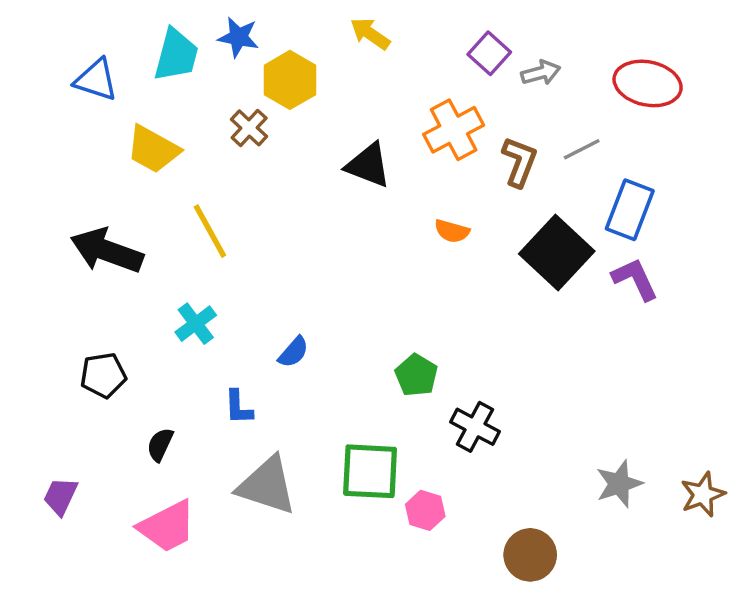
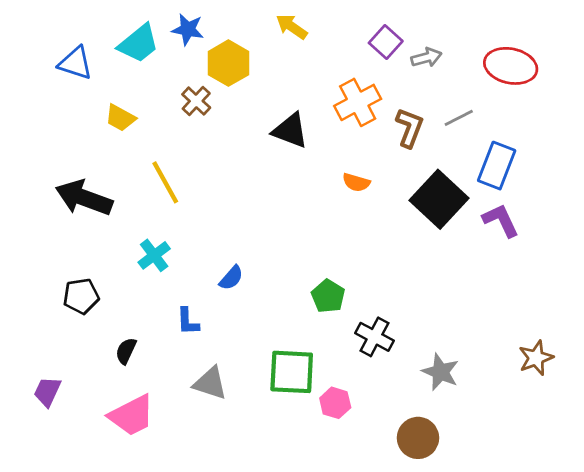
cyan trapezoid: (176, 55) -> (139, 43), turned 36
yellow trapezoid: (153, 149) -> (120, 118), size x0.7
gray star: (619, 484) -> (440, 372), moved, turned -30
gray triangle: (267, 486) -> (210, 383), size x0.7
brown star: (703, 494) -> (536, 358), moved

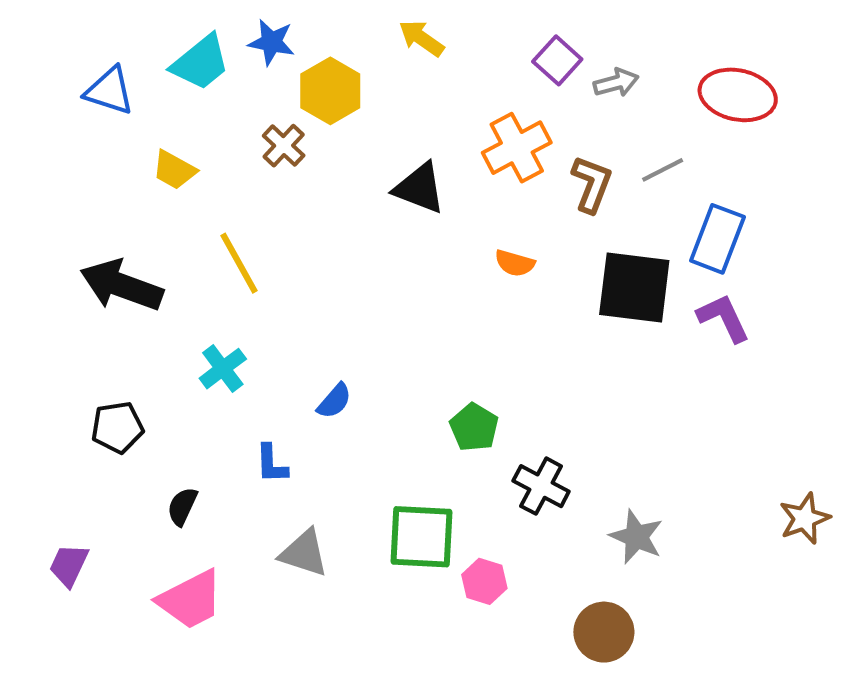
black square: (439, 199) -> (634, 287), turned -36
brown star: (536, 358) -> (805, 519), moved

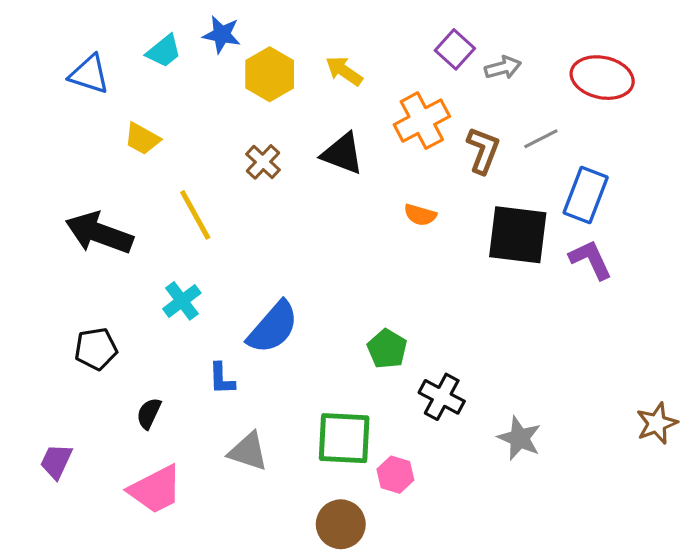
yellow arrow: (421, 38) -> (344, 71), moved
cyan trapezoid: (201, 62) -> (164, 51), size x0.7
brown cross: (284, 146) -> (263, 162), moved
blue semicircle: (334, 401) -> (273, 327), size x1.8
brown circle: (604, 632) -> (341, 524), moved

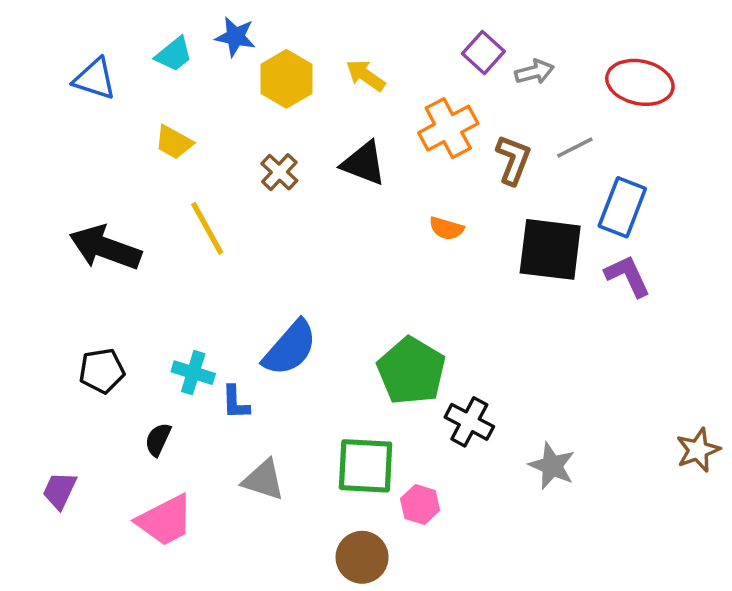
yellow trapezoid: (142, 139) -> (174, 142), moved
cyan cross: (182, 301) -> (193, 373), moved, turned -36
green pentagon: (387, 349) -> (411, 371), size x1.6

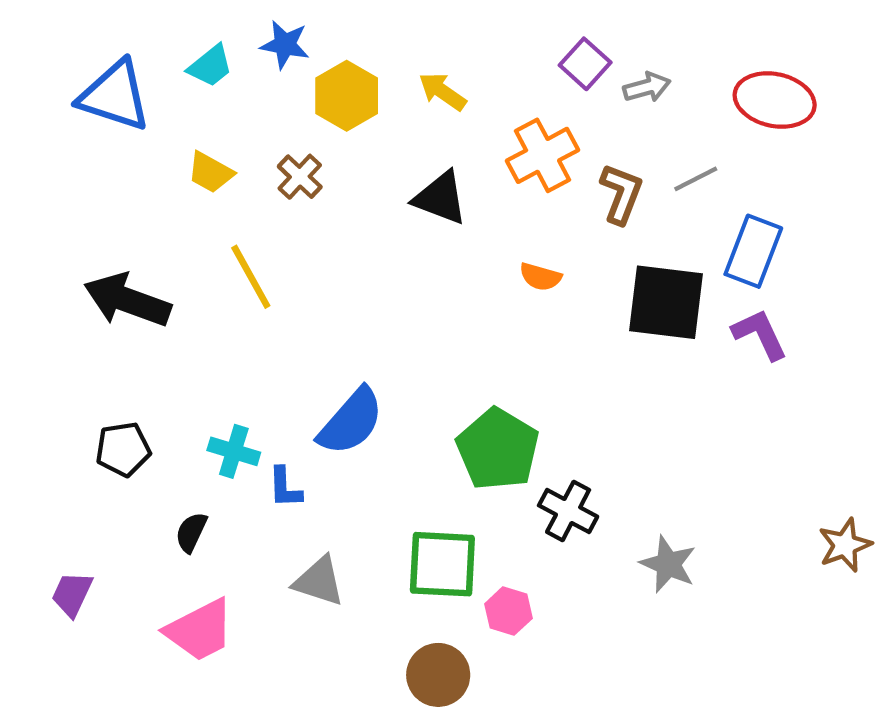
blue triangle: (95, 79) -> (115, 96), size x1.4
brown cross: (279, 172) -> (300, 177), moved

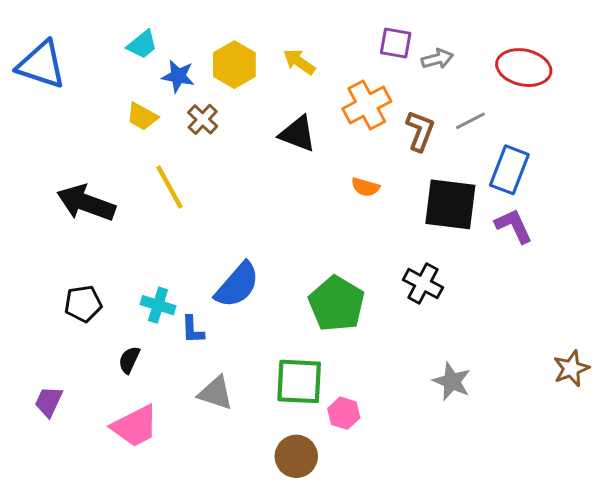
blue star: (285, 45) -> (178, 76), moved
purple square: (585, 64) -> (396, 43), turned -32
blue triangle: (115, 96) -> (41, 65), moved
black cross: (568, 511) -> (423, 284), moved

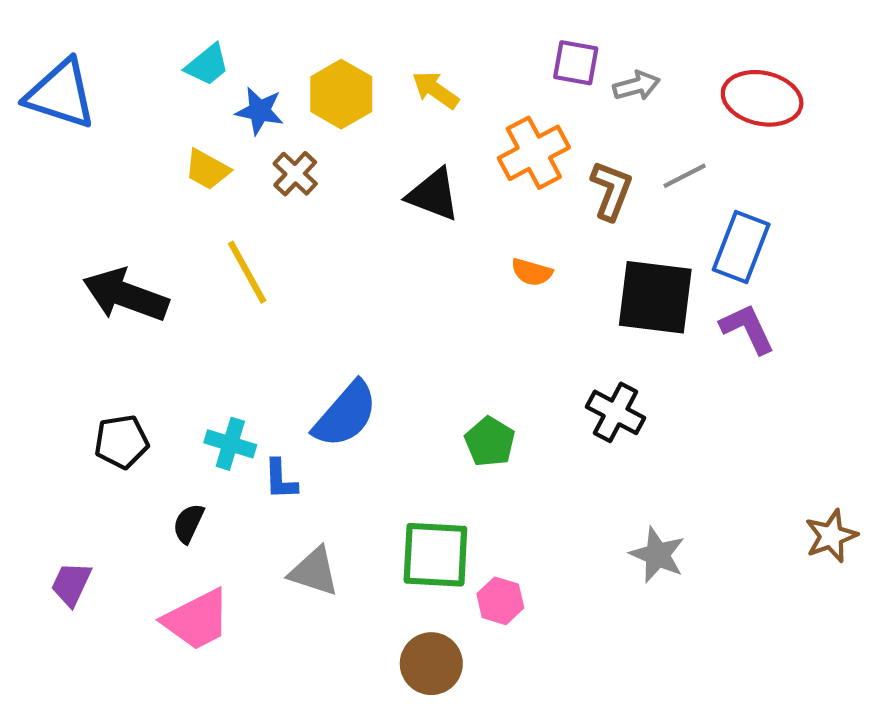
green pentagon: (337, 304) -> (490, 442), size x0.6

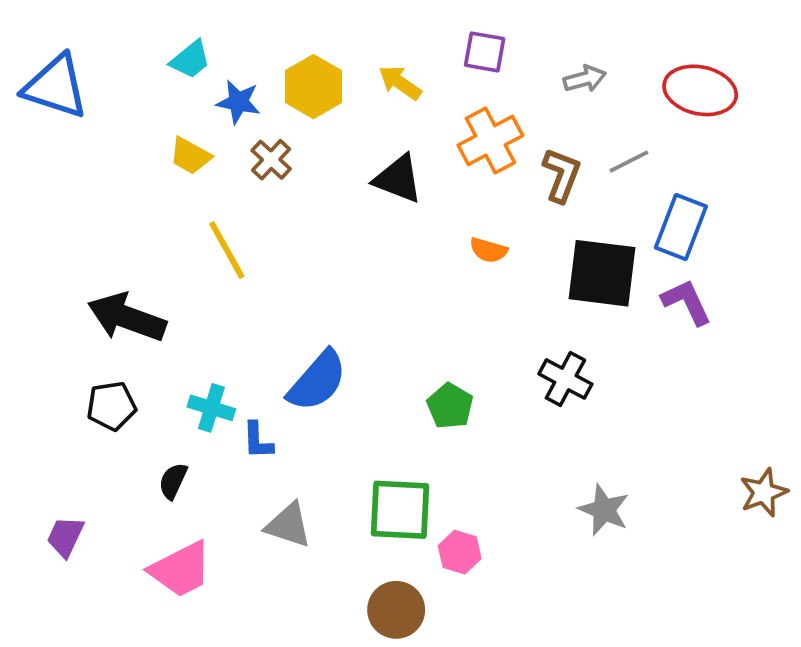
purple square: (576, 63) -> (485, 52), moved
black arrow: (126, 295) -> (127, 317), moved

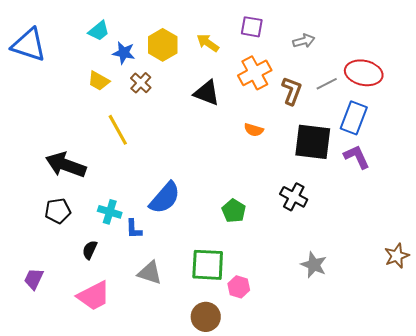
red ellipse: (700, 90) -> (364, 73), moved

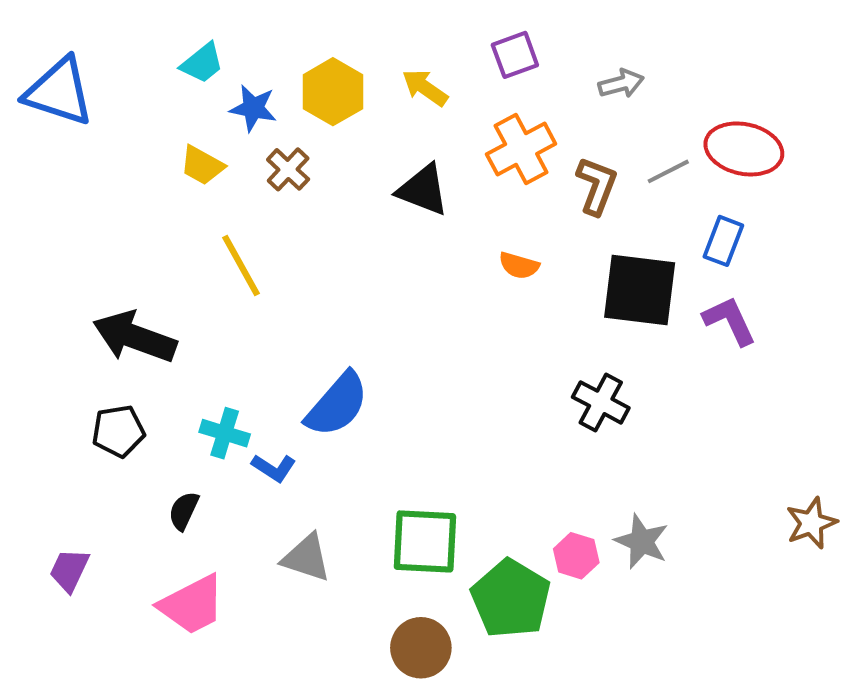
purple square: (252, 27) -> (515, 55), turned -30
blue rectangle: (354, 118) -> (723, 241), size x0.7
green pentagon: (234, 211) -> (511, 599), moved, size x1.6
blue L-shape: (134, 229) -> (274, 468), turned -55
pink hexagon: (239, 287) -> (576, 556), moved

